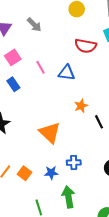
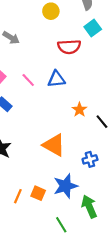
blue cross: (74, 163) -> (90, 159), moved
blue star: (51, 173) -> (65, 186), size x1.6

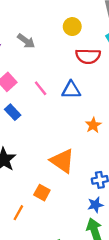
yellow circle: (51, 11) -> (72, 27), moved
blue star: (65, 186) -> (95, 205), moved, size x0.6
orange square: (38, 193) -> (42, 193), moved

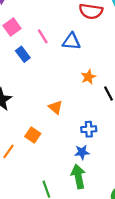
blue rectangle: (13, 112) -> (23, 54), moved
orange triangle: (62, 161) -> (55, 107), size x0.6

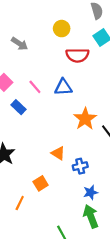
orange star: (88, 77) -> (85, 119), size x1.5
blue cross: (89, 129) -> (80, 166), moved
orange square: (33, 135) -> (41, 183), turned 32

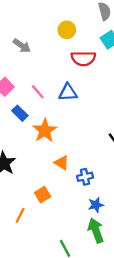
orange star: (85, 119) -> (45, 131), moved

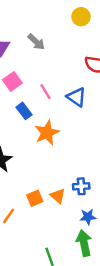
yellow circle: (67, 30) -> (81, 17), moved
blue triangle: (68, 92) -> (77, 97), turned 30
orange triangle: (62, 163) -> (58, 196), moved

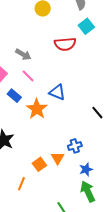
gray arrow: (36, 42) -> (23, 54), moved
blue triangle: (77, 97) -> (57, 92), moved
orange triangle: (58, 196) -> (58, 158), turned 32

